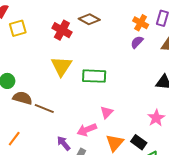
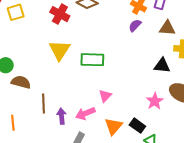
brown line: (44, 109) -> (44, 103), moved, turned 66
orange line: (14, 139) -> (13, 123), turned -42
purple arrow: (64, 143) -> (62, 116), moved, turned 35

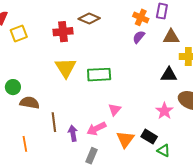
red cross: (60, 14) -> (63, 32), turned -30

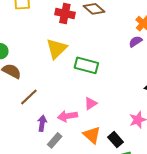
brown line: (54, 122) -> (29, 97), turned 36
purple arrow: (73, 133) -> (42, 123), moved
orange triangle: (125, 139) -> (92, 135), turned -42

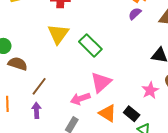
green rectangle: (86, 65) -> (90, 45), turned 40
pink triangle: (91, 103) -> (101, 82), size x1.6
purple arrow: (42, 123) -> (36, 110), moved

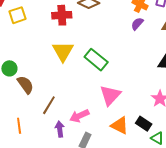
brown semicircle: (18, 64) -> (25, 85), turned 42
pink arrow: (80, 99) -> (79, 116), moved
purple arrow: (36, 110) -> (60, 129), moved

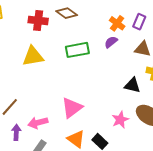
yellow triangle: (63, 51) -> (33, 56), turned 40
green rectangle: (96, 60) -> (77, 50), moved, turned -60

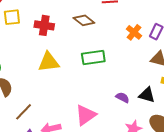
red cross: (38, 20) -> (44, 25), moved
purple semicircle: (111, 42) -> (122, 98), moved, turned 64

